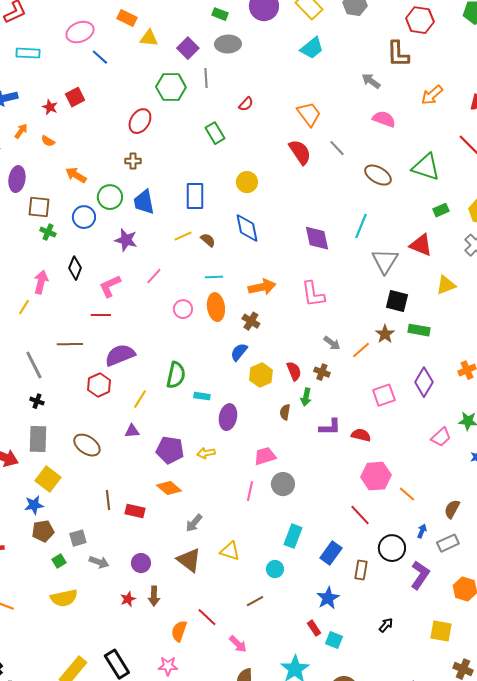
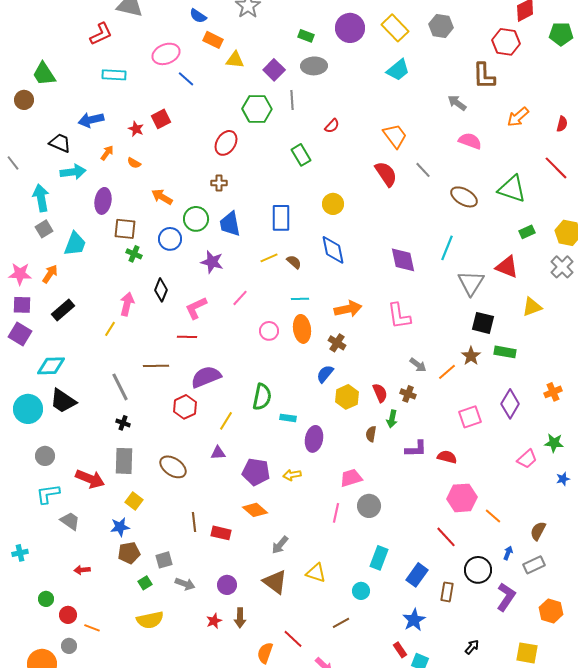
yellow square: (48, 479) -> (134, 501), size x0.7

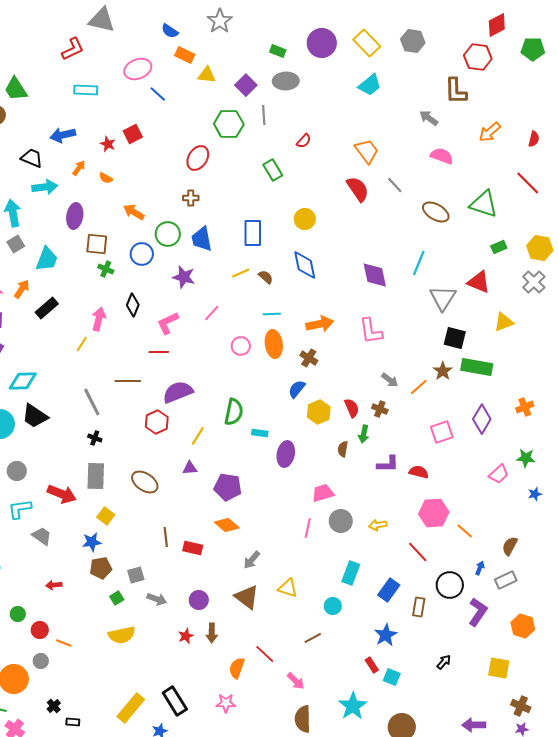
black rectangle: (63, 310) -> (47, 308), moved
green rectangle: (505, 352) -> (477, 367), size x1.4
yellow arrow: (292, 475) -> (378, 525), moved

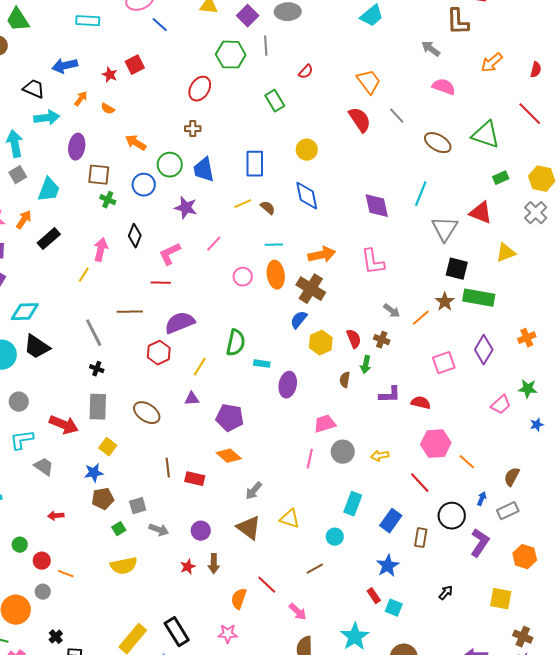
brown cross: (309, 358) -> (311, 289), size x1.6

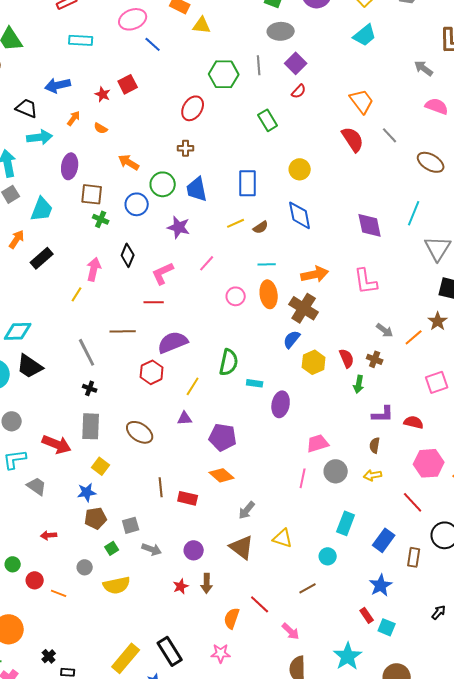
purple square: (248, 16) -> (296, 63), moved
brown semicircle: (268, 208) -> (261, 227), turned 105
brown semicircle: (345, 380) -> (375, 445), moved
gray circle: (43, 592) -> (85, 567), moved

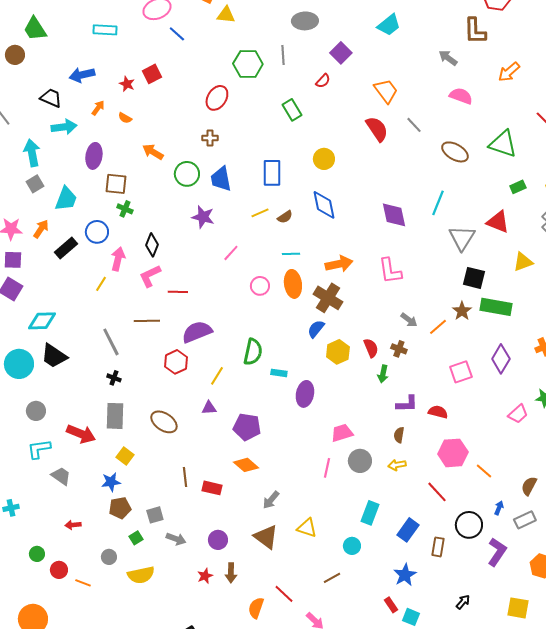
purple square: (296, 63) -> (341, 53), moved
blue circle: (137, 204) -> (97, 232), moved
pink L-shape: (163, 273) -> (150, 276), moved

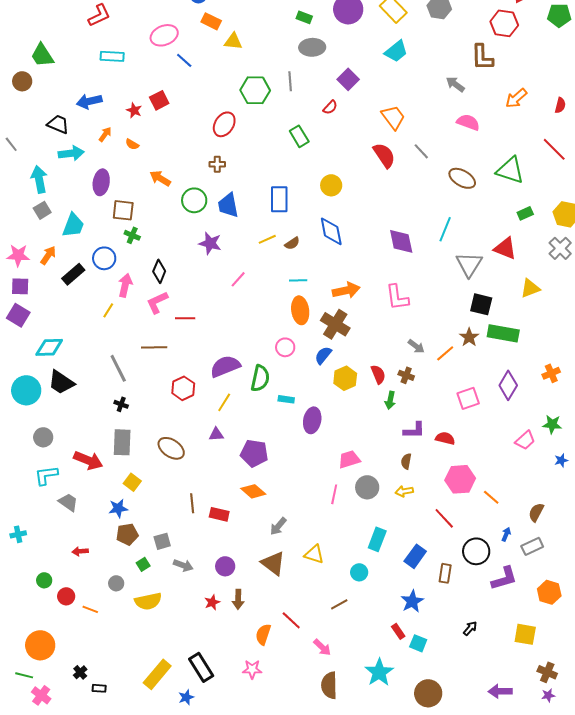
pink circle: (260, 286) -> (285, 347), moved
purple semicircle: (197, 332) -> (225, 366), moved
purple L-shape: (497, 552) -> (504, 578), turned 40

